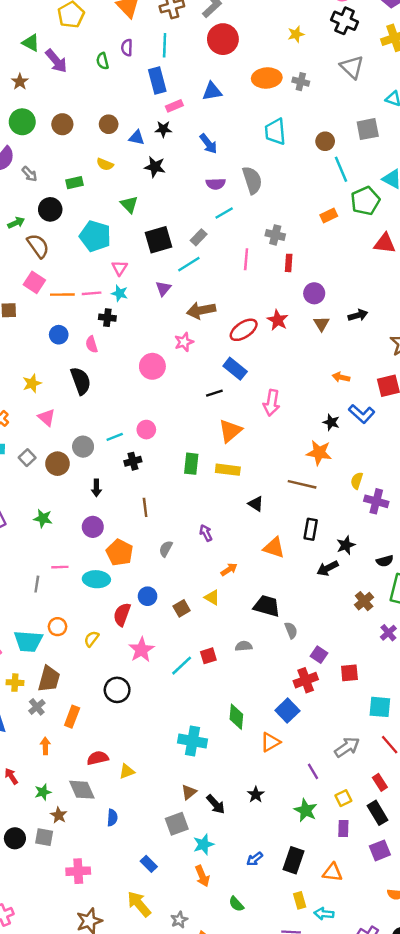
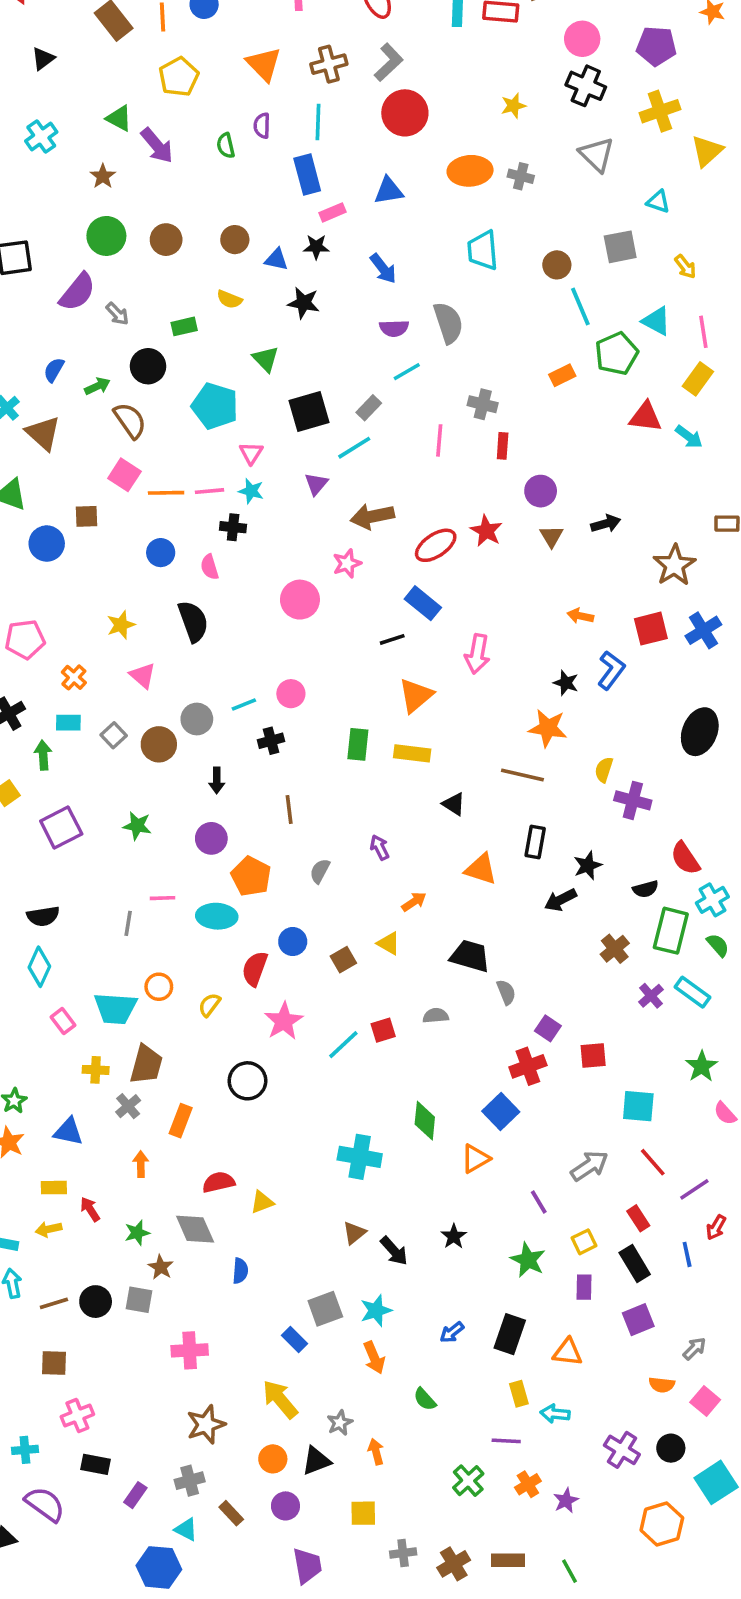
blue L-shape: (362, 414) -> (611, 670), turned -95
gray square: (177, 824) -> (325, 1309), moved

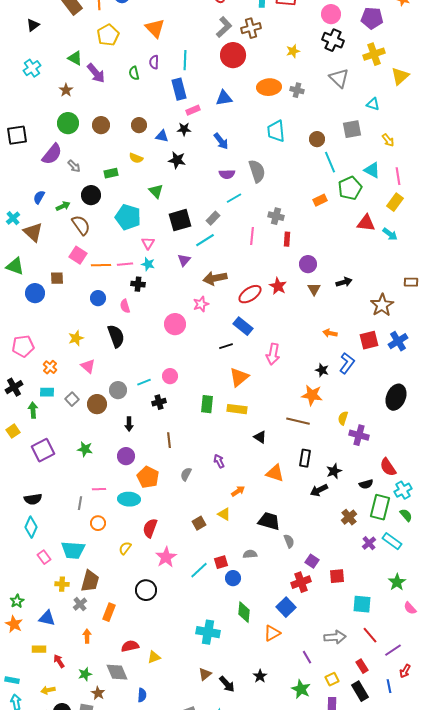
brown cross: (329, 64) -> (251, 28), moved
blue circle: (293, 942) -> (233, 578), moved
orange circle: (159, 987) -> (98, 523), moved
gray arrow: (589, 1166) -> (335, 637), turned 30
yellow arrow: (48, 1229) -> (48, 690), moved

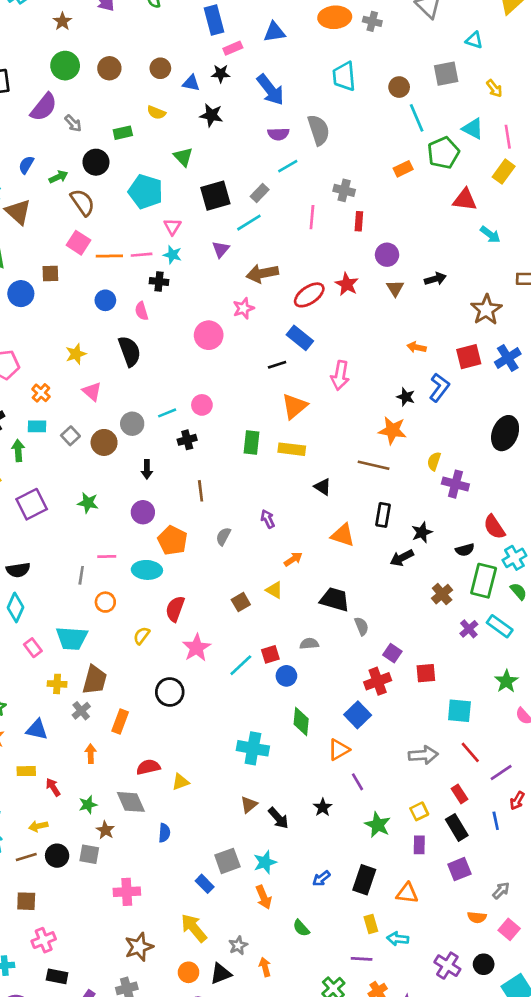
blue arrow: (221, 141) -> (270, 90), size x1.4
cyan arrow: (390, 234) -> (490, 235), moved
purple line: (307, 657) -> (358, 782), moved

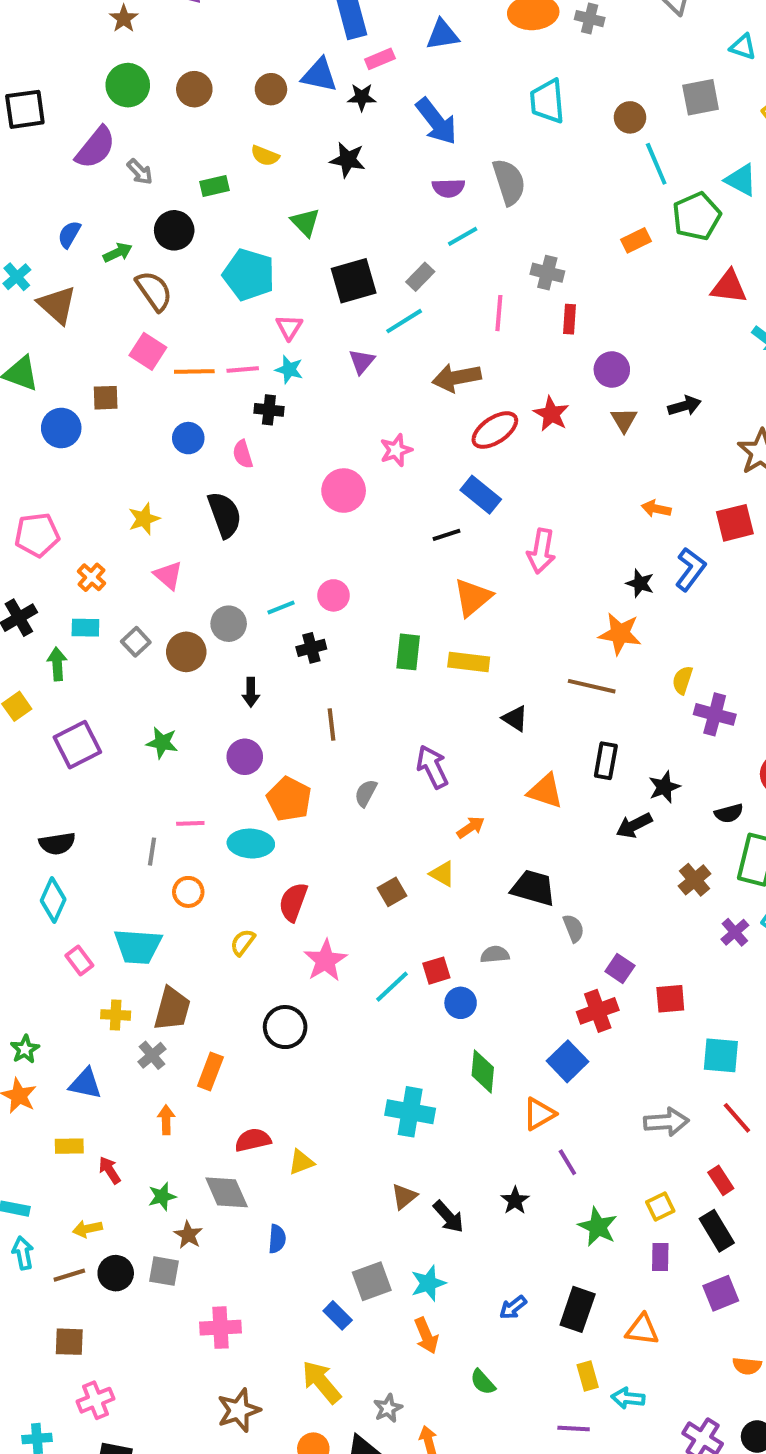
blue triangle: (191, 83) -> (319, 75), moved, size x1.4
brown arrow: (262, 273) -> (457, 378), moved
purple arrow: (268, 519) -> (432, 767), size x1.5

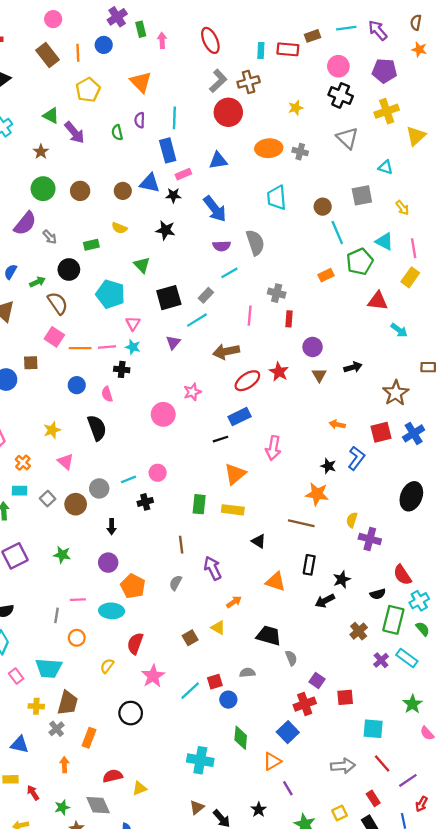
blue rectangle: (481, 495) -> (240, 417), turned -65
brown line: (331, 724) -> (181, 545), moved

